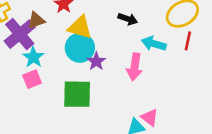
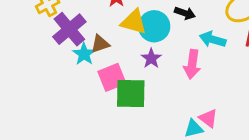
brown triangle: (36, 20) -> (100, 44), moved
cyan circle: (80, 48) -> (154, 26), moved
pink square: (32, 79) -> (112, 77), moved, size x1.4

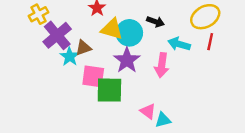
purple star: (151, 58) -> (127, 60), size x1.5
pink square: (112, 77) -> (93, 76), turned 30
pink triangle: (208, 118) -> (148, 111), moved

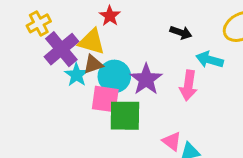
yellow triangle: (112, 29) -> (92, 42), moved
cyan circle: (129, 33) -> (114, 76), moved

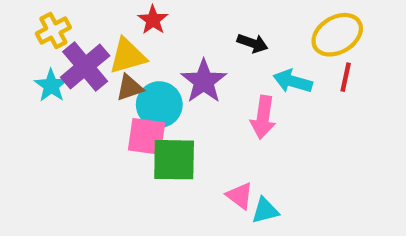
yellow triangle: (92, 42) -> (127, 56), turned -32
cyan star: (77, 75) -> (51, 86), moved
purple star: (146, 79) -> (204, 81), moved

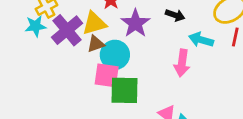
purple star: (204, 81) -> (135, 23), moved
cyan star: (51, 86) -> (36, 26), moved, turned 30

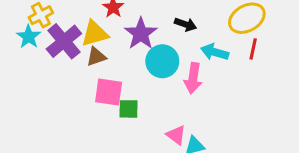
cyan star: (36, 26) -> (29, 37), turned -30
cyan circle: (115, 55) -> (162, 61), moved
green square: (124, 90) -> (129, 109), size x0.6

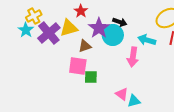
black arrow: (185, 24) -> (120, 22), moved
brown triangle: (96, 57) -> (85, 46), moved
cyan circle: (162, 61) -> (113, 35), moved

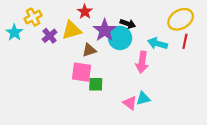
cyan star: (26, 30) -> (14, 32), moved
purple cross: (49, 33) -> (50, 36), size x0.6
cyan triangle: (134, 101) -> (143, 99), moved

